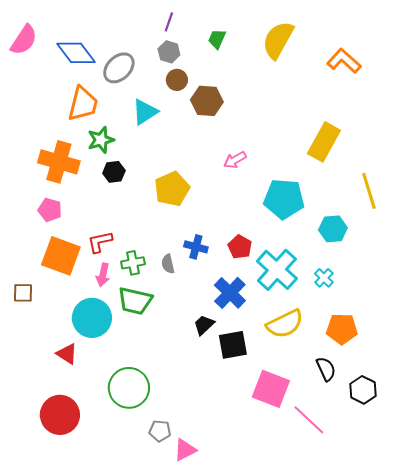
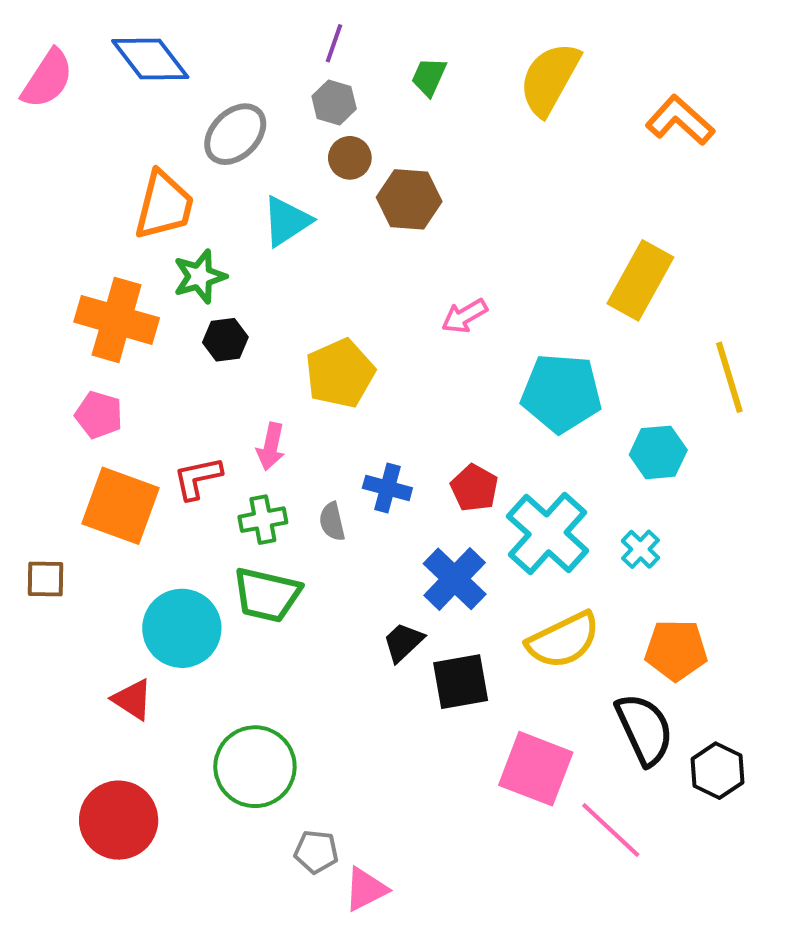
blue diamond: (76, 53) -> (150, 59), moved
pink arrow: (103, 275) -> (271, 446), moved
black semicircle: (326, 369) -> (644, 729), size x1.5

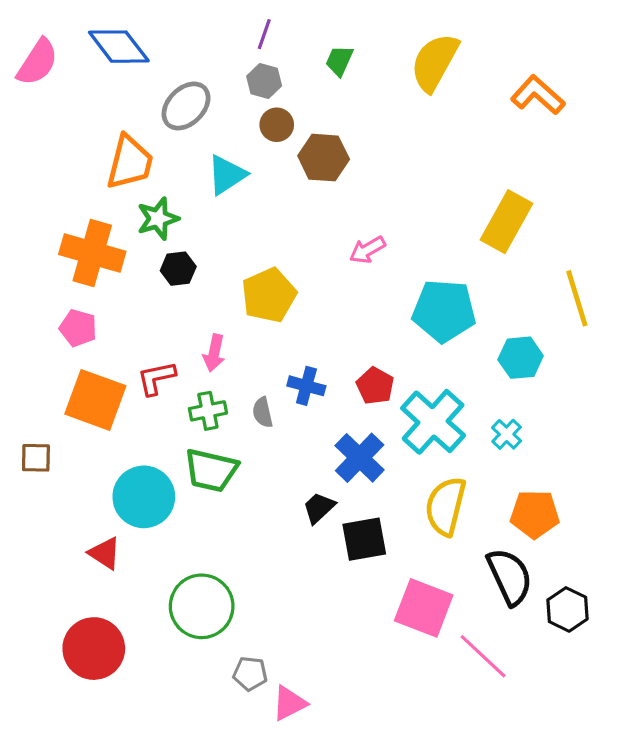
yellow semicircle: (563, 640) -> (446, 506), turned 130

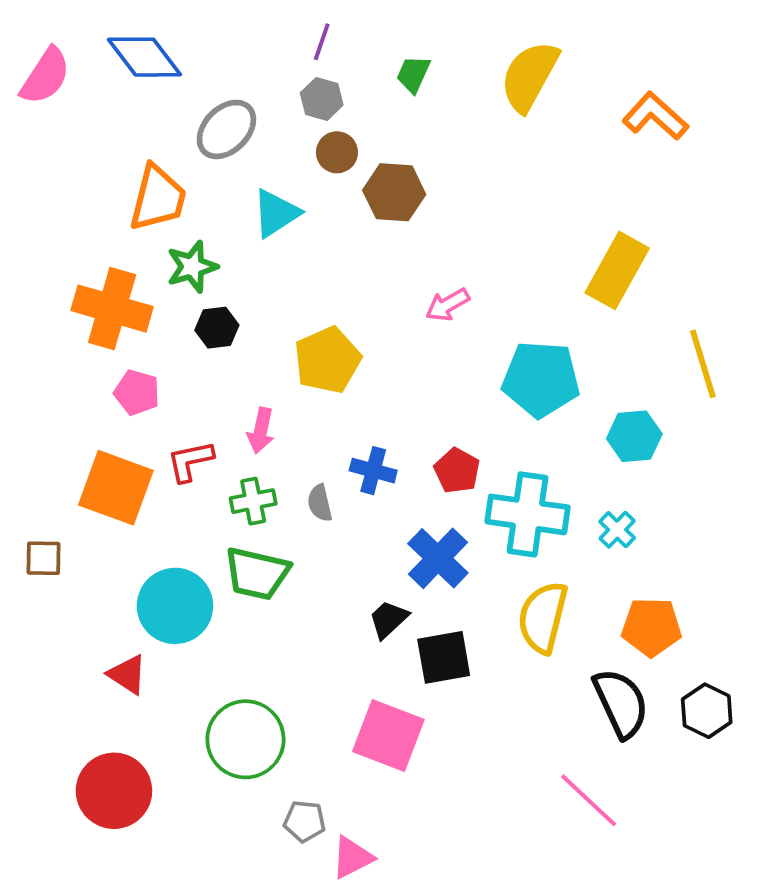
pink pentagon: (78, 328) -> (137, 392), moved
cyan cross: (433, 422) -> (528, 514), turned -34
pink square: (424, 608) -> (388, 736), moved
black hexagon: (568, 609) -> (707, 711), moved

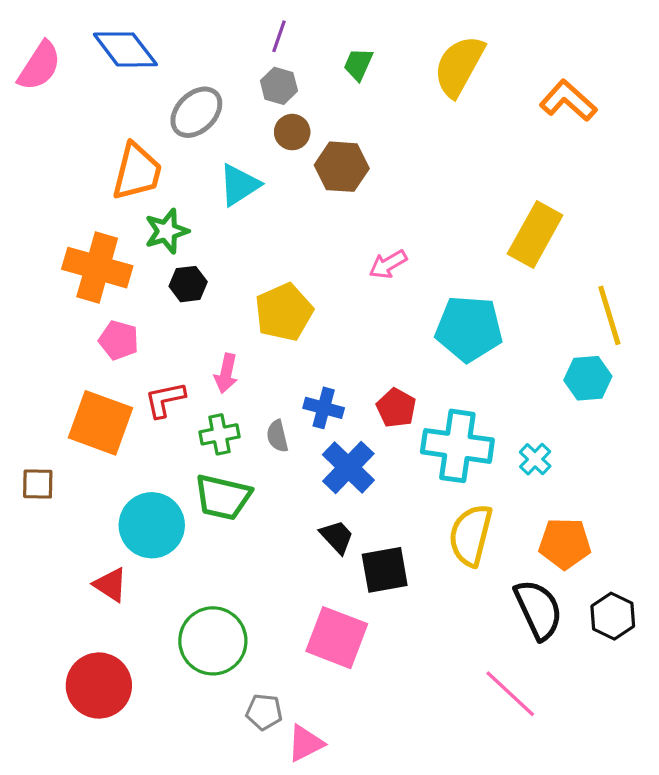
cyan hexagon: (634, 436) -> (588, 378), moved
blue cross: (438, 558) -> (348, 467), moved
black trapezoid: (388, 619) -> (337, 537), turned 90

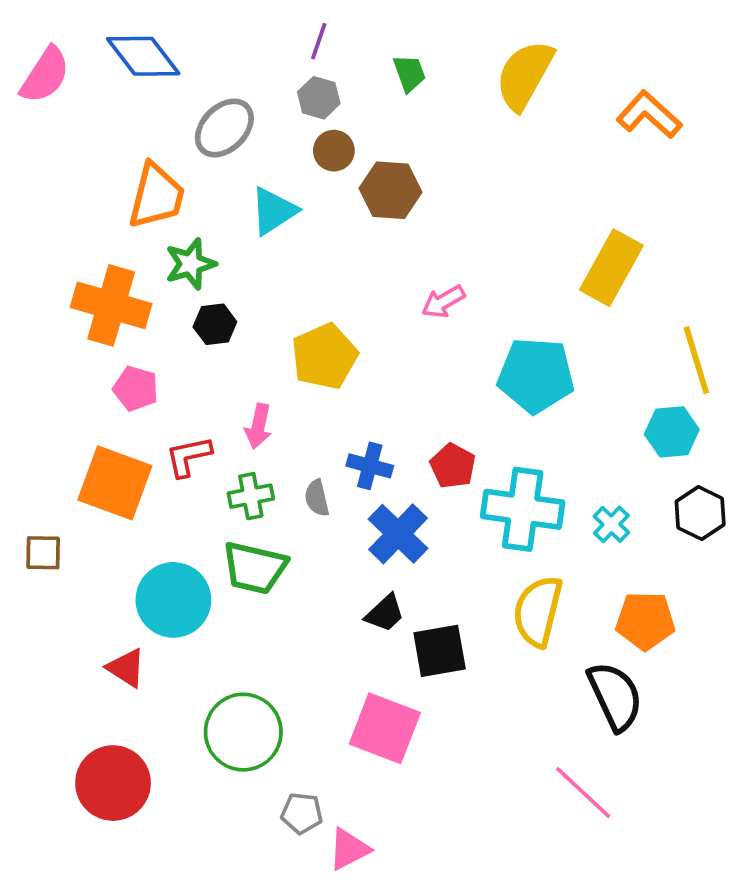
green trapezoid: (358, 64) -> (409, 73), turned 136
black trapezoid: (337, 537) -> (385, 613), turned 90
black hexagon: (613, 616) -> (700, 513), moved

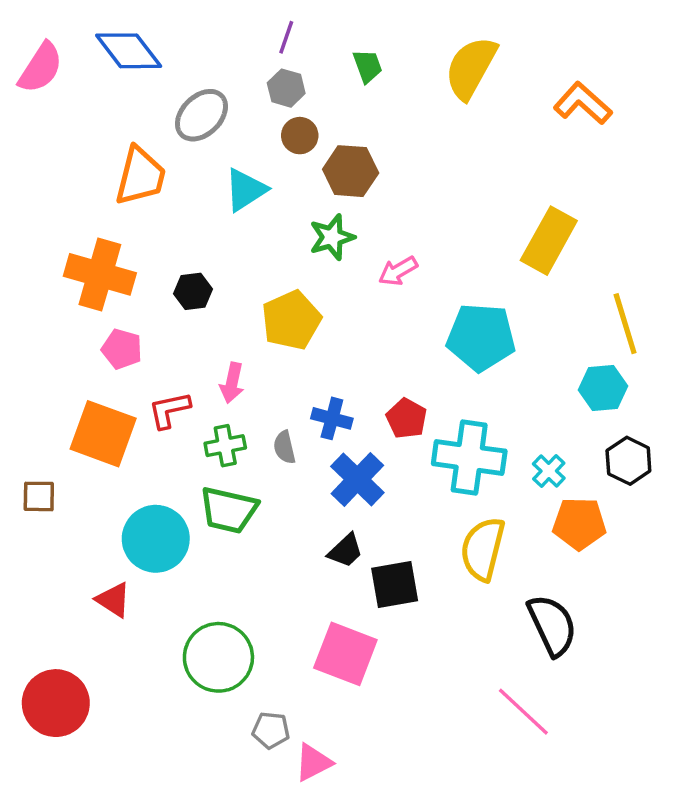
green star: (190, 264) -> (332, 237), moved
orange pentagon: (645, 621) -> (579, 524), moved
red circle: (113, 783) -> (56, 703), moved

